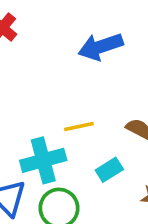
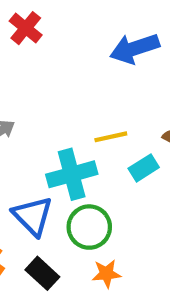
cyan rectangle: (109, 170) -> (144, 168), moved

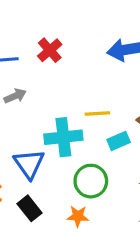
red cross: (26, 28) -> (50, 50), moved
green circle: (89, 227) -> (91, 181), moved

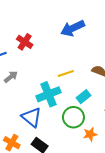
cyan rectangle: (119, 141) -> (83, 97), moved
orange star: (78, 216) -> (90, 134), moved

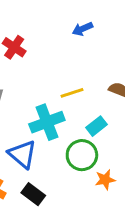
blue arrow: (73, 28) -> (82, 29), size x0.6

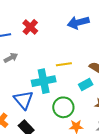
blue arrow: (82, 29) -> (78, 22), size x1.5
cyan rectangle: (97, 126) -> (86, 85), moved

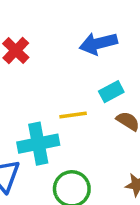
cyan rectangle: (86, 85) -> (111, 92), moved

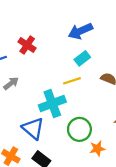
cyan rectangle: (111, 92) -> (82, 58), moved

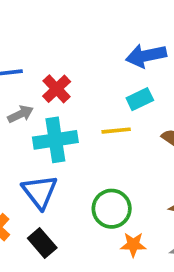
red cross: (27, 45) -> (57, 89), moved
cyan cross: (52, 104) -> (55, 140), moved

